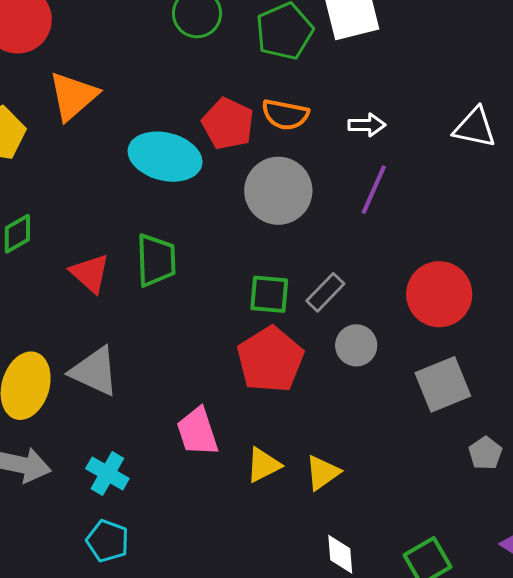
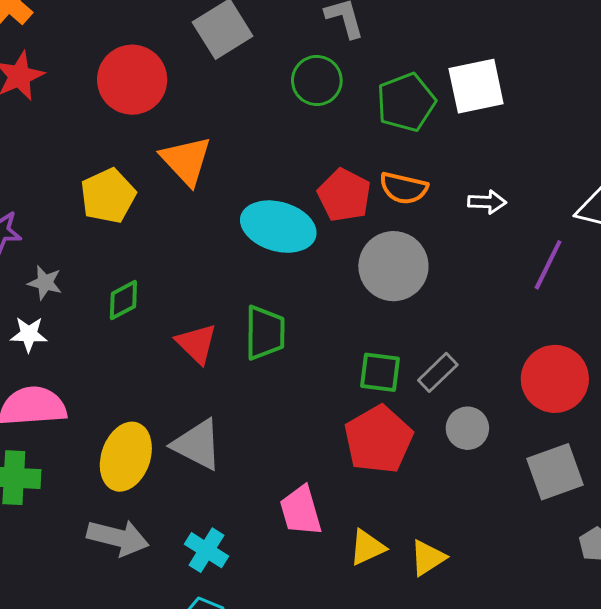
orange triangle: (73, 96) -> (186, 161), turned -34
purple line: (374, 190) -> (548, 265), moved

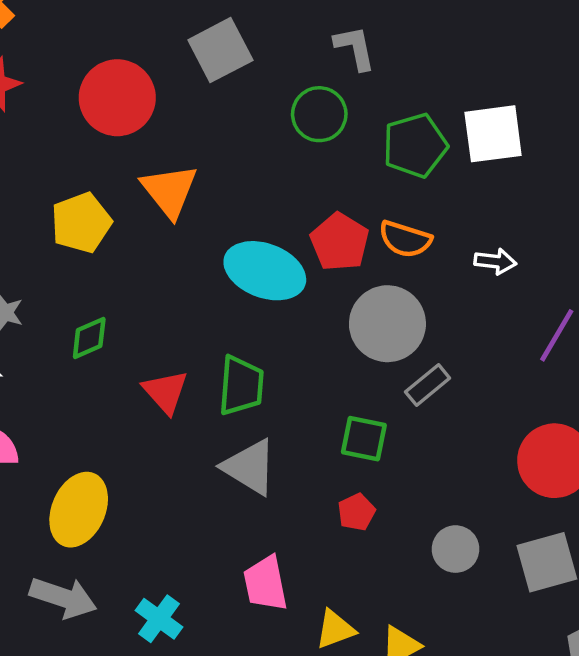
gray rectangle: (438, 372) -> (428, 385), moved
gray circle: (467, 428) -> (456, 549), moved
red pentagon: (378, 439) -> (356, 512), size x0.5
gray triangle: (197, 445) -> (250, 467), moved

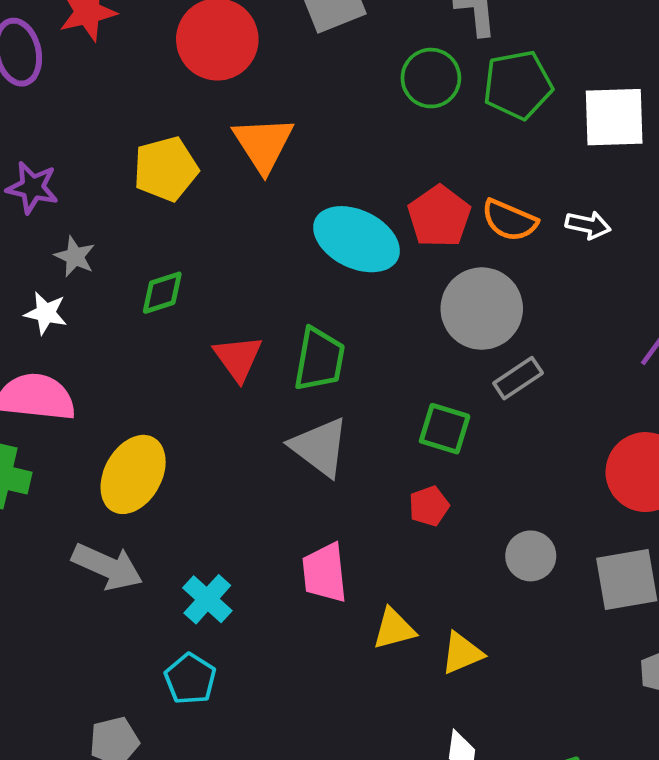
green pentagon: (415, 146) -> (518, 85), moved
white arrow: (495, 261) -> (588, 225), moved

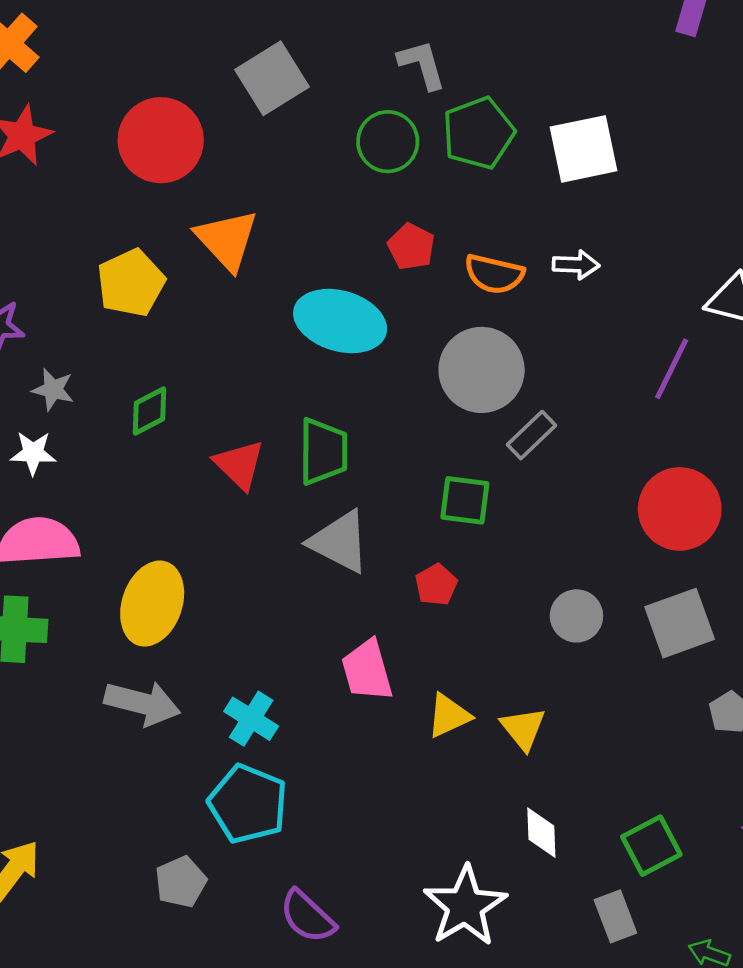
red pentagon: (439, 216) -> (411, 247), moved, size x0.7
red pentagon: (429, 506) -> (436, 585), moved
yellow triangle: (462, 653) -> (523, 729), turned -36
cyan pentagon: (190, 679) -> (248, 804), size x1.5

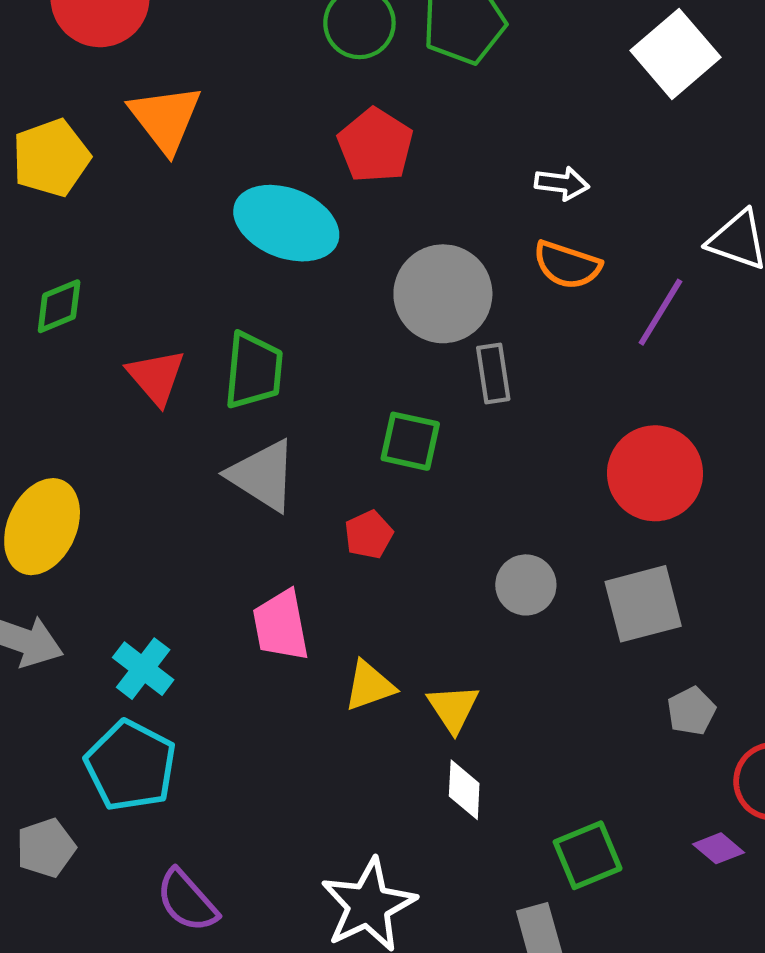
white square: (583, 149) -> (675, 54), moved, turned -34
red pentagon: (411, 247) -> (375, 145), size x1.4
orange semicircle: (494, 274) -> (567, 265), moved
gray rectangle: (531, 435) -> (493, 373), turned -60
white diamond: (541, 833) -> (464, 790), moved

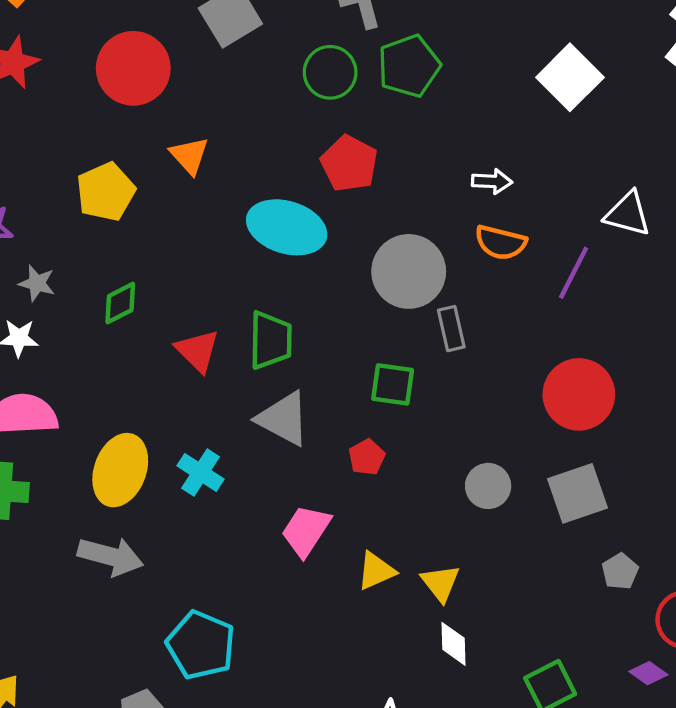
orange triangle: (165, 118) -> (189, 155), size x0.7
pink trapezoid: (281, 625) -> (306, 531), turned 48
cyan cross: (143, 669) -> (201, 472), moved

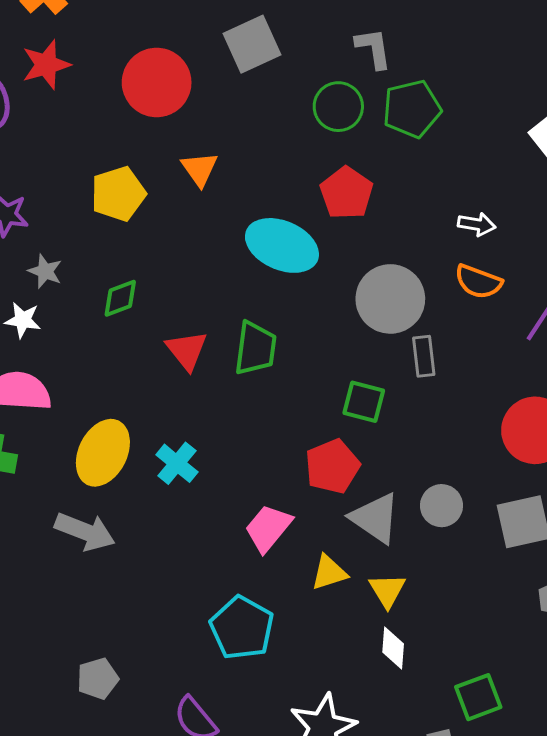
gray triangle: (283, 419) -> (375, 518), moved
red pentagon: (367, 457) -> (332, 466), size x1.6
cyan pentagon: (201, 645) -> (242, 628), moved

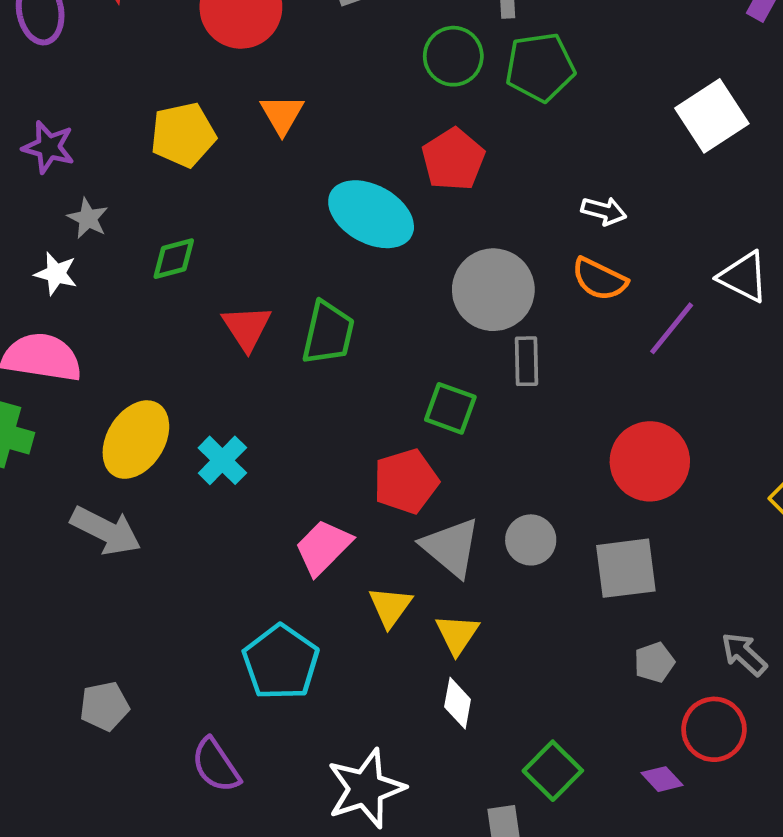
yellow triangle: (329, 573) -> (390, 607), turned -42
green square: (478, 697) -> (553, 771), turned -30

